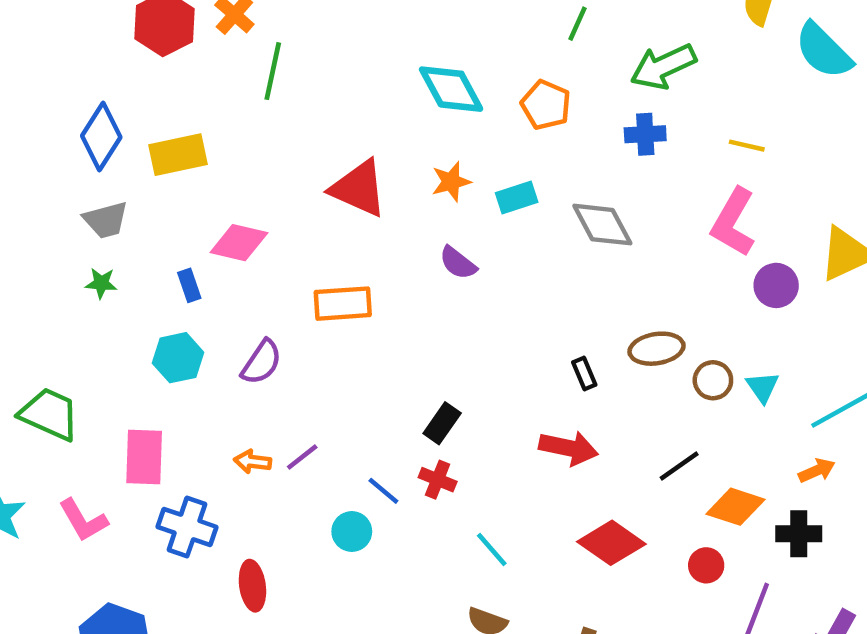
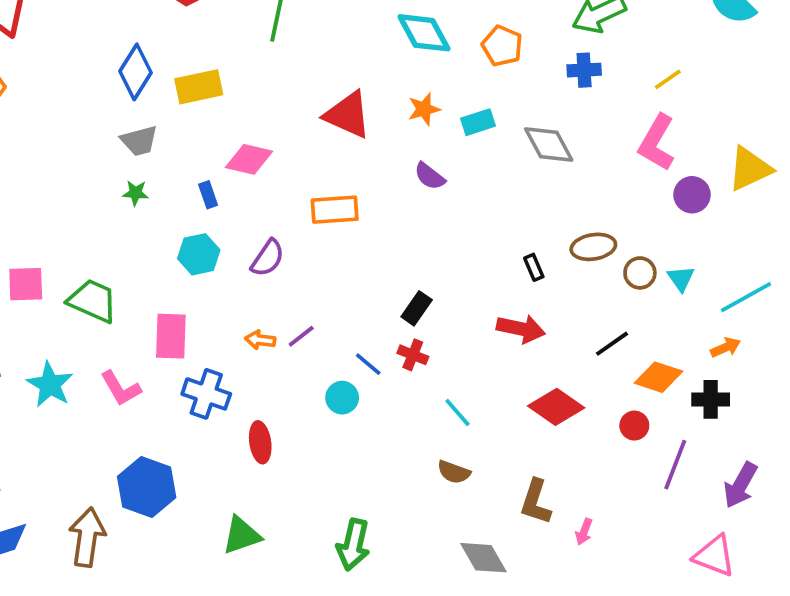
yellow line: (747, 146) -> (668, 79), turned -48

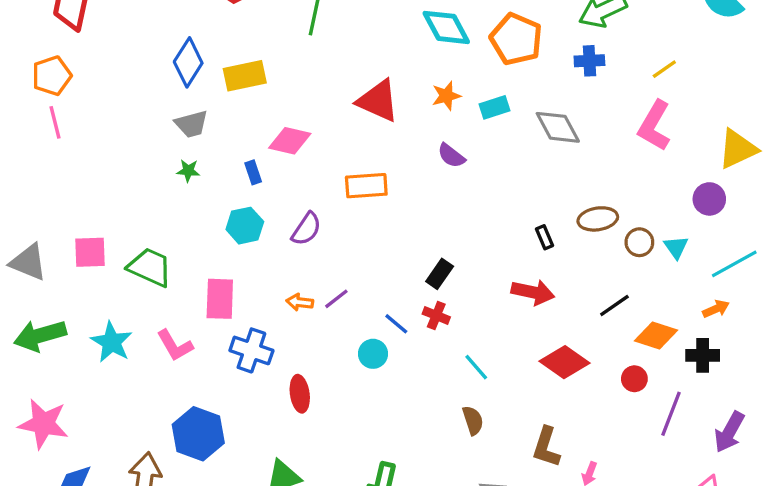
orange pentagon: (502, 46) -> (516, 39), size x1.4
purple circle: (692, 195) -> (709, 199), moved
brown semicircle: (454, 472) -> (473, 420), turned -128

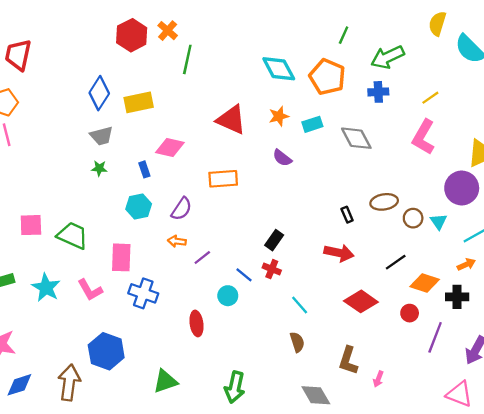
purple circle: (709, 199) -> (462, 188), size x1.5
orange arrow: (300, 302) -> (177, 241), moved
red ellipse: (300, 394) -> (197, 323), moved

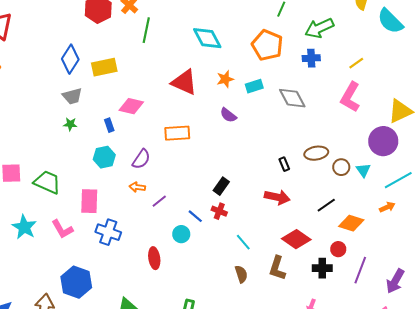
cyan diamond: (279, 69) -> (207, 38), moved
black cross: (457, 297) -> (322, 268), moved
brown L-shape: (348, 361) -> (277, 268), moved

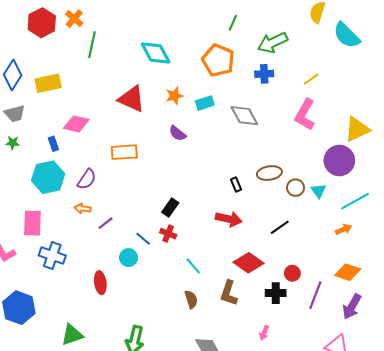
cyan hexagon: (104, 157) -> (48, 177), size x1.4
orange diamond: (351, 223) -> (348, 272), moved

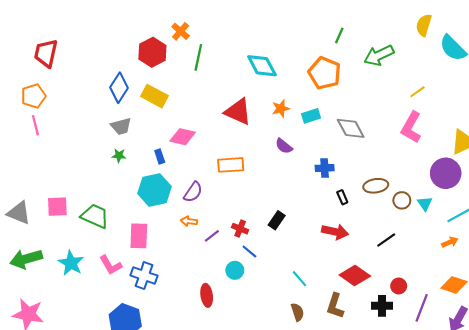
red hexagon: (42, 23) -> (152, 52), moved
blue cross: (264, 74) -> (325, 168), moved
yellow rectangle: (48, 83) -> (154, 96), turned 40
red cross: (168, 234) -> (240, 229), moved
blue cross: (52, 255) -> (144, 276), moved

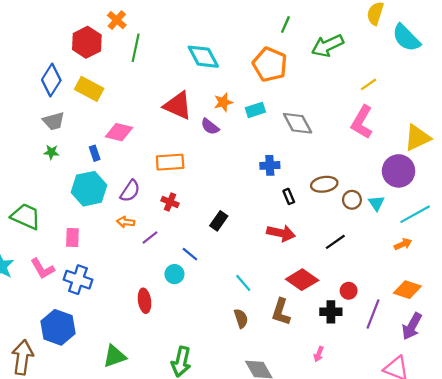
purple semicircle: (284, 146) -> (210, 127), moved
red cross: (240, 229) -> (170, 202), moved
pink rectangle: (139, 236) -> (72, 238), size x0.7

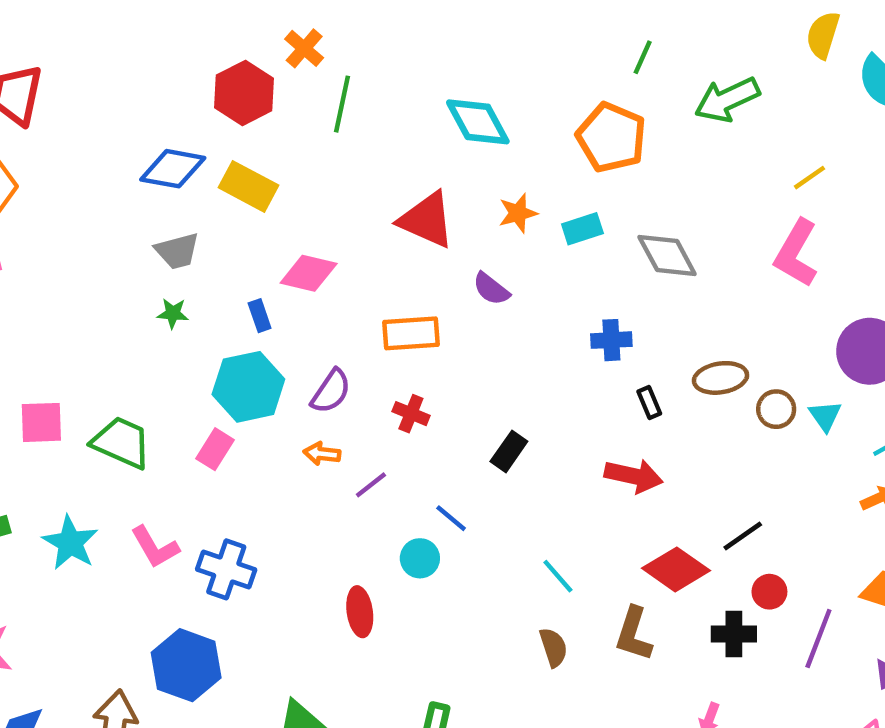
blue diamond: (51, 80) -> (173, 169), turned 68
purple semicircle: (210, 127) -> (491, 289), moved
pink rectangle: (72, 238) -> (215, 449), moved, turned 30
black line: (335, 242) -> (743, 536), moved

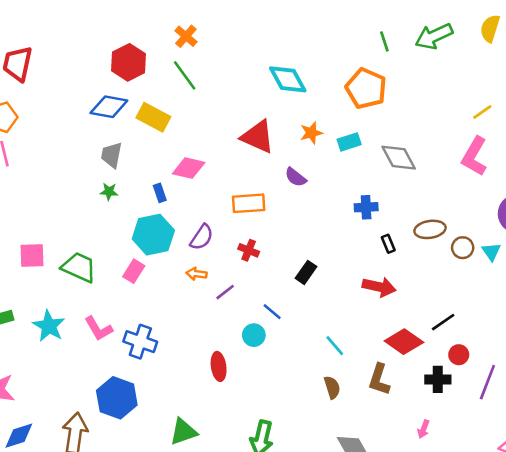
green line: (643, 57) -> (384, 41), turned -42
red hexagon: (244, 93) -> (129, 62), moved
green arrow: (727, 100) -> (434, 36), moved
green line: (342, 104) -> (185, 75), moved, turned -48
gray trapezoid: (177, 251) -> (112, 155), turned 116

